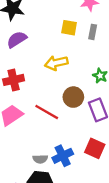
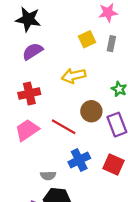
yellow square: (69, 28) -> (87, 39), turned -35
blue cross: (63, 156) -> (79, 160), moved
gray semicircle: (40, 159) -> (48, 176), moved

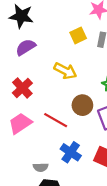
yellow arrow: (74, 76) -> (65, 71), turned -140
red cross: (29, 94) -> (22, 88), turned -30
blue cross: (79, 160) -> (71, 152), turned -30

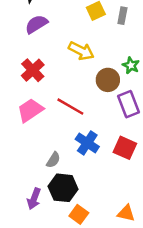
brown circle: (82, 105) -> (108, 80), moved
gray semicircle: (41, 167) -> (53, 160), turned -56

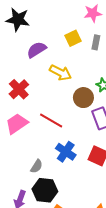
purple semicircle: (36, 24) -> (37, 50), moved

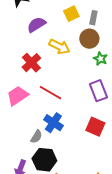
red cross: (19, 89) -> (31, 63), moved
brown circle: (83, 98) -> (89, 39), moved
blue cross: (66, 152) -> (53, 123), moved

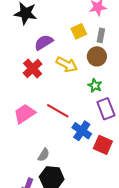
green star: (100, 59) -> (95, 86), moved
red cross: (31, 63) -> (33, 68), moved
blue cross: (53, 123) -> (82, 131), moved

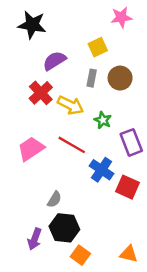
gray rectangle: (101, 35) -> (92, 78), moved
yellow arrow: (67, 64) -> (71, 105), moved
green star: (95, 86) -> (103, 120), moved

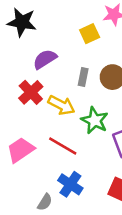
yellow square: (98, 47) -> (90, 34), moved
green star: (103, 120) -> (95, 120), size x1.5
blue cross: (101, 170) -> (70, 184), moved

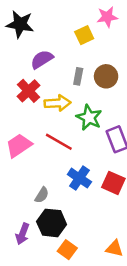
yellow arrow: (61, 105) -> (58, 103), turned -30
blue cross: (70, 184) -> (79, 178), moved

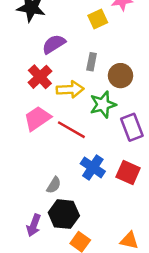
brown circle: (106, 76) -> (121, 76), moved
green star: (89, 118) -> (103, 105), turned 30
pink trapezoid: (19, 145) -> (37, 118), moved

